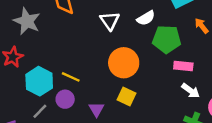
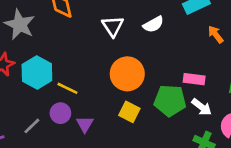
green pentagon: (167, 39) -> (170, 101), moved
cyan hexagon: (39, 81) -> (37, 73), moved
purple triangle: (96, 109) -> (85, 124), moved

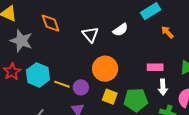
green pentagon: (170, 101) -> (136, 100), moved
white arrow: (202, 107) -> (163, 87), turned 56
purple circle: (60, 113) -> (81, 87), moved

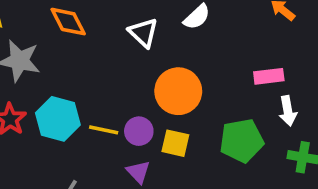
yellow square: (110, 97) -> (175, 143), moved

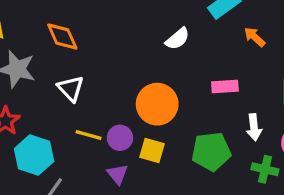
white triangle: (143, 33) -> (71, 89), moved
pink rectangle: (269, 76) -> (225, 87), moved
cyan hexagon: (58, 119) -> (34, 155), moved

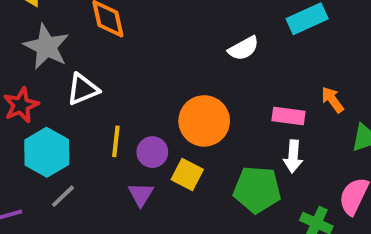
orange arrow: (255, 37) -> (332, 100), moved
white triangle: (71, 89) -> (83, 89), moved, turned 40
white arrow: (254, 127) -> (293, 156), moved
yellow line: (89, 135) -> (116, 141), turned 70

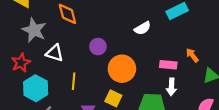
white triangle: (83, 89) -> (55, 53), turned 42
purple circle: (152, 152) -> (98, 47), moved

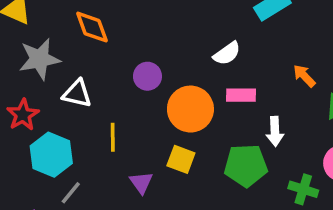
white semicircle: (143, 28) -> (227, 53), moved
gray star: (34, 30) -> (39, 59), turned -30
pink rectangle: (168, 65) -> (241, 95), moved

